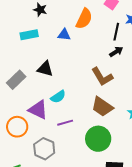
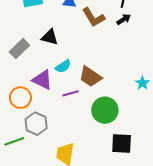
brown L-shape: (102, 77) -> (93, 17), moved
brown trapezoid: (102, 107) -> (90, 77), moved
gray hexagon: (44, 149) -> (36, 124), moved

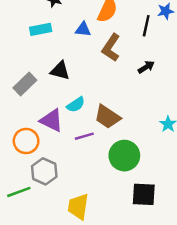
brown L-shape: (93, 17) -> (111, 48), turned 65
black arrow: (124, 19) -> (146, 67), moved

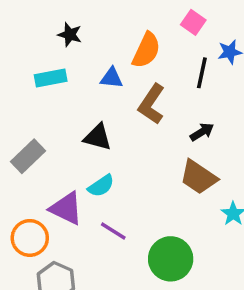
black triangle: (60, 71) -> (98, 137), moved
brown trapezoid: (107, 117) -> (198, 177), moved
purple line: (84, 136) -> (113, 231), turned 48

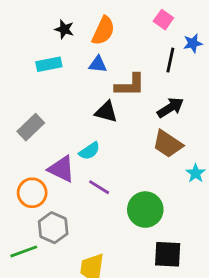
orange semicircle: (146, 50) -> (103, 31), moved
brown L-shape: (151, 104) -> (130, 85), turned -124
black arrow: (202, 132) -> (170, 108), size x1.4
black triangle: (98, 137) -> (106, 112), moved

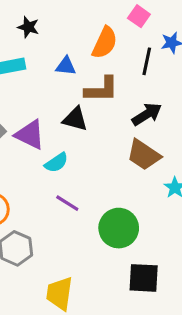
orange semicircle: (103, 31) -> (105, 43), moved
purple triangle: (61, 169) -> (30, 135), moved

